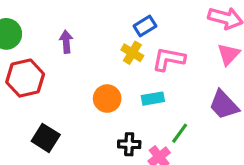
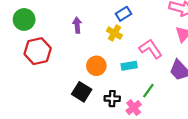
purple arrow: (66, 42) -> (77, 25), moved
pink L-shape: (169, 59) -> (151, 49), moved, turned 45
black square: (46, 138) -> (82, 92), moved

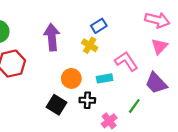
purple arrow: (77, 25) -> (52, 37), size x1.6
green line: (148, 91) -> (134, 106), moved
black cross: (112, 99) -> (87, 100), moved

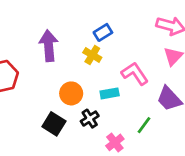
black cross: (87, 100) -> (90, 119), turned -35

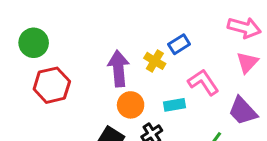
blue rectangle: (103, 32) -> (179, 44), moved
purple arrow: (49, 46) -> (118, 69), moved

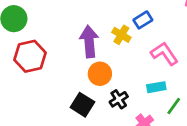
cyan rectangle: (175, 105) -> (156, 87), moved

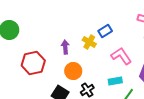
purple arrow: (89, 41) -> (65, 47), size x0.6
red hexagon: (30, 56) -> (33, 63), moved

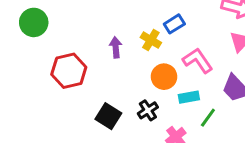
orange circle: (73, 71) -> (164, 77), moved

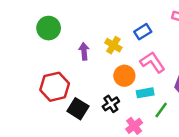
green circle: (34, 22) -> (49, 28), moved
blue rectangle: (174, 24) -> (143, 32), moved
red hexagon: (69, 71) -> (55, 87), moved

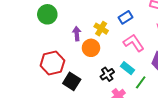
orange circle: (124, 76) -> (91, 48), moved
cyan rectangle: (145, 93) -> (128, 68), turned 48
black cross: (111, 104) -> (107, 74), moved

